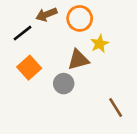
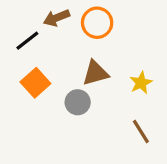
yellow star: (100, 44) -> (141, 83), moved

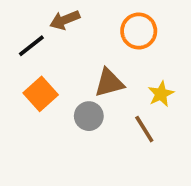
orange circle: (97, 23) -> (139, 31), moved
brown line: (141, 131) -> (144, 129), moved

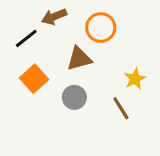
orange circle: (139, 31) -> (101, 28), moved
brown triangle: (109, 83) -> (79, 59), moved

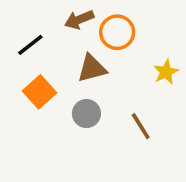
brown arrow: (54, 17) -> (79, 20), moved
yellow star: (135, 79) -> (166, 72), moved

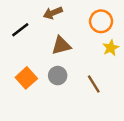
orange circle: (117, 32) -> (101, 21), moved
orange square: (39, 92) -> (26, 78), moved

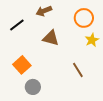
brown triangle: (61, 45) -> (51, 38), turned 30
gray circle: (58, 76) -> (33, 87), moved

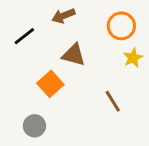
orange square: (22, 65) -> (50, 84), moved
gray circle: (33, 87) -> (34, 126), moved

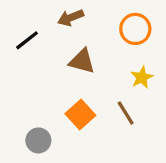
yellow star: (133, 58) -> (142, 77), moved
orange square: (50, 84) -> (80, 115), moved

